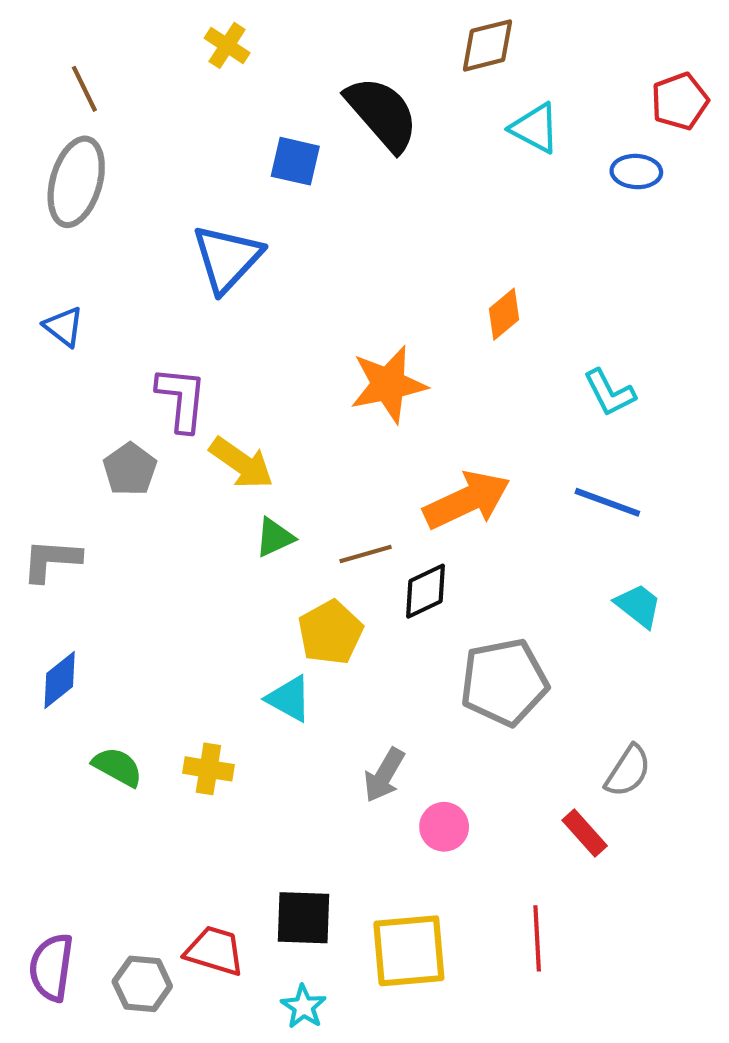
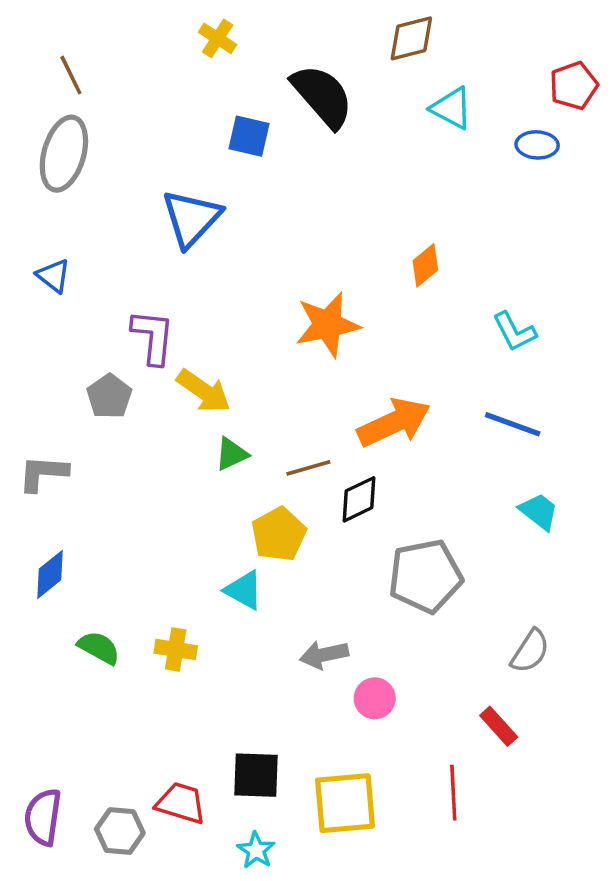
yellow cross: (227, 45) -> (218, 38), moved
gray arrow: (384, 775) -> (324, 655), turned 48
red rectangle: (585, 833) -> (499, 726), moved

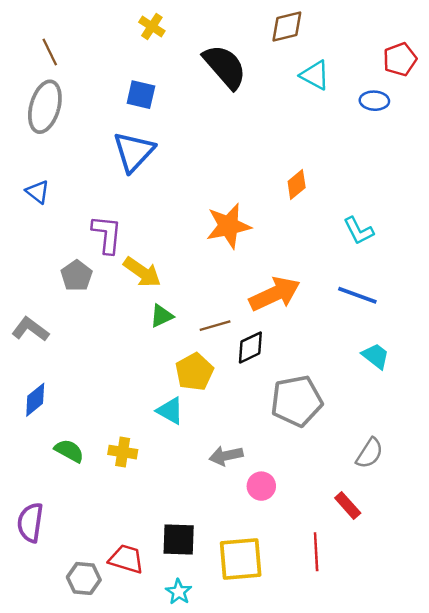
blue square: (249, 136) -> (141, 95), moved
gray L-shape: (43, 473) -> (30, 329), turned 33
purple semicircle: (43, 817) -> (30, 523), moved

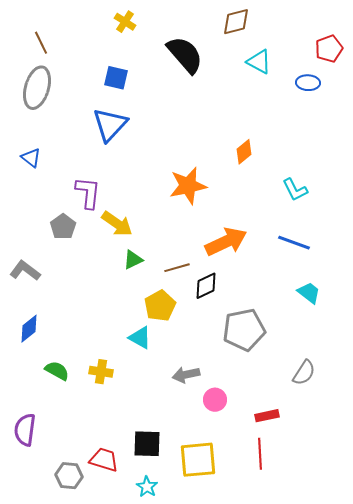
red rectangle: (348, 506) -> (267, 416), moved, turned -60

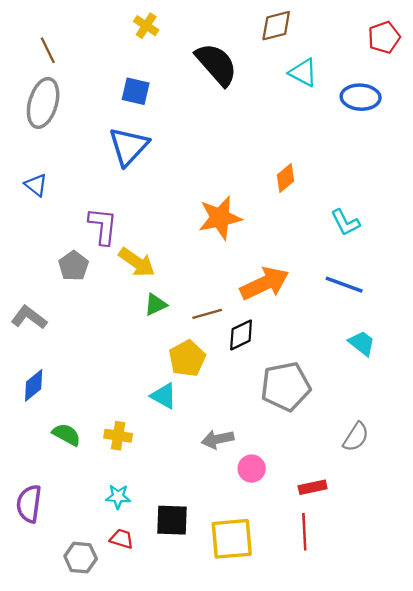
red pentagon: (329, 49) -> (384, 37), moved
blue ellipse: (308, 83) -> (361, 97), size x1.4
red trapezoid: (104, 460) -> (122, 539), size x0.7
cyan star: (147, 487) -> (118, 497), moved, turned -30

